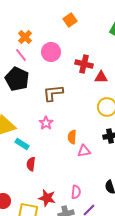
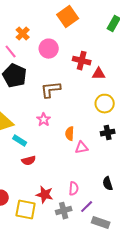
orange square: (70, 20) -> (68, 17), size x1.5
pink line: (21, 55) -> (11, 52), moved
red semicircle: (31, 164) -> (29, 161), turned -112

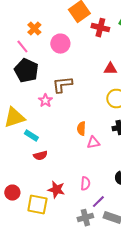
red cross: (82, 61) -> (100, 28), moved
pink star: (44, 120) -> (45, 101), moved
gray cross: (64, 211) -> (85, 218), moved

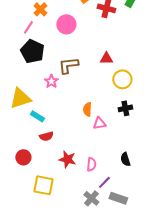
pink line: (22, 47) -> (28, 27), turned 72
red triangle: (110, 69) -> (106, 58), moved
red star: (56, 190) -> (67, 159), moved
red circle: (12, 193) -> (23, 157), moved
gray cross: (85, 218) -> (91, 198), turned -35

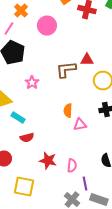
brown L-shape: (68, 65) -> (66, 70), moved
purple line: (104, 182) -> (85, 184), turned -56

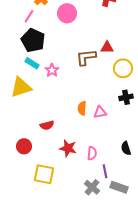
orange semicircle: (68, 111) -> (82, 108), moved
cyan rectangle: (18, 118) -> (32, 63), moved

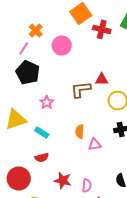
cyan rectangle: (32, 63) -> (42, 132), moved
orange semicircle: (82, 108) -> (80, 131), moved
red circle: (24, 146) -> (19, 178), size x1.5

